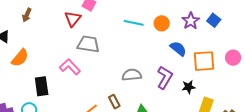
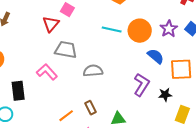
orange circle: (162, 23) -> (140, 31), size x1.5
gray semicircle: (132, 75) -> (93, 71), moved

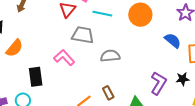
cyan line: (112, 29) -> (102, 14), moved
orange circle: (140, 31) -> (140, 15), moved
purple L-shape: (141, 85) -> (158, 83), moved

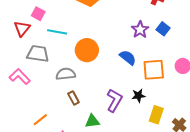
orange circle: (140, 15) -> (87, 50), moved
brown rectangle: (108, 93) -> (73, 98), moved

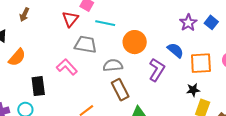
black star: (138, 96) -> (193, 90), moved
brown rectangle: (73, 98) -> (120, 90), size x1.5
purple L-shape: (114, 100) -> (157, 70), moved

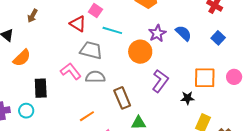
red triangle: (70, 19) -> (78, 24), turned -42
purple star: (188, 23) -> (157, 33), moved
blue semicircle: (175, 50) -> (183, 33), moved
gray semicircle: (113, 65) -> (95, 77), moved
black star: (193, 90) -> (188, 98), moved

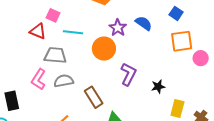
blue square: (218, 38) -> (176, 13), moved
pink L-shape: (71, 71) -> (39, 79), turned -100
orange square: (205, 78) -> (182, 41), moved

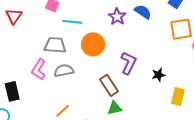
red triangle: (38, 31) -> (14, 16), moved, turned 42
orange circle: (104, 49) -> (93, 44), moved
brown rectangle: (94, 97) -> (109, 85), moved

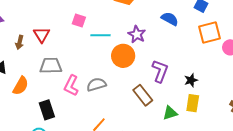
purple star: (117, 17) -> (137, 34), moved
gray trapezoid: (55, 45) -> (51, 66), moved
yellow rectangle: (178, 96) -> (193, 103), moved
green triangle: (115, 108) -> (170, 113), moved

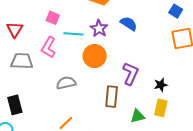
blue semicircle: (170, 19) -> (129, 24), moved
purple star: (137, 34) -> (99, 28), moved
pink L-shape: (71, 86) -> (49, 47), moved
brown rectangle: (143, 95) -> (112, 97), turned 40

